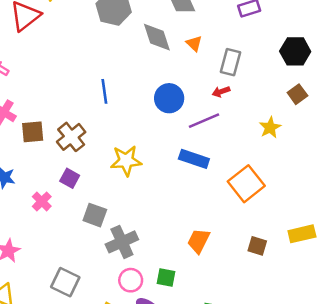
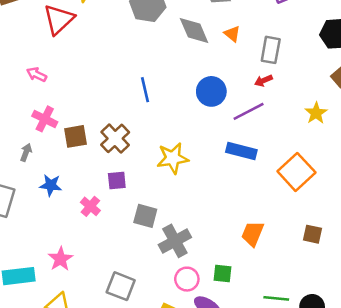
purple square: (70, 178) -> (117, 181), turned -30

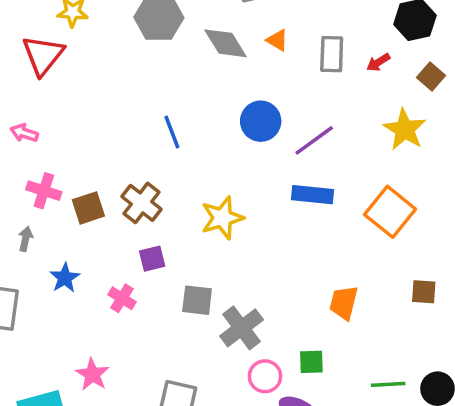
red arrow: (263, 81) -> (378, 62), moved
yellow star: (316, 113) -> (405, 129), size x1.4
blue star: (51, 185) -> (65, 278), turned -30

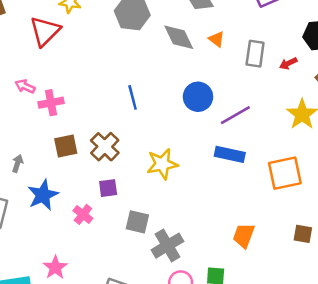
pink cross: (44, 191) -> (51, 103), moved, turned -35
orange square: (390, 212) -> (285, 173), turned 33
blue star: (65, 278) -> (43, 195), size x1.4

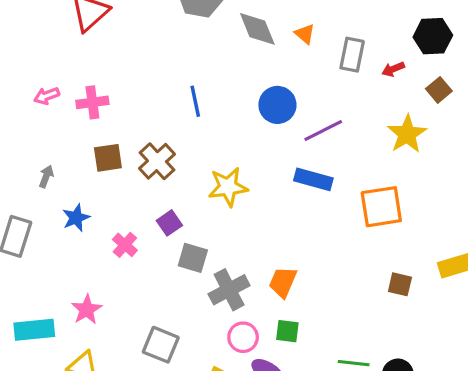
pink arrow: (25, 86) -> (47, 96), moved, turned -48
purple square: (108, 188) -> (169, 223), moved, turned -30
blue star: (43, 195) -> (76, 218), size x0.7
orange trapezoid: (244, 236) -> (283, 282), moved

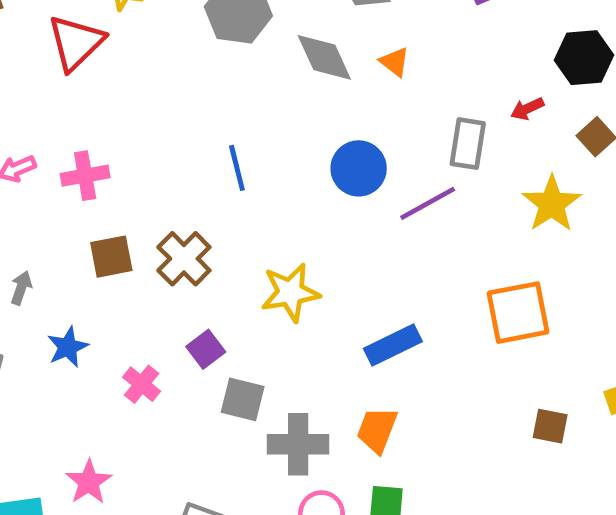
gray rectangle: (352, 55) -> (468, 144), moved
blue rectangle: (313, 179) -> (393, 345), moved, turned -39
gray cross: (229, 290) -> (298, 444), turned 30

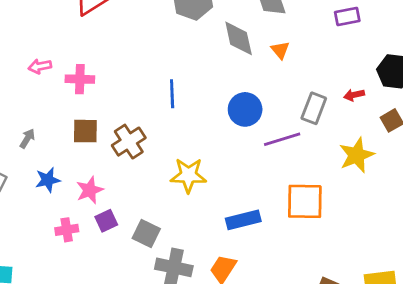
orange square: (518, 313) -> (305, 201), moved
purple square: (206, 349) -> (106, 221), moved
pink cross: (142, 384) -> (67, 230), moved, turned 30
pink star: (89, 482) -> (90, 190), moved

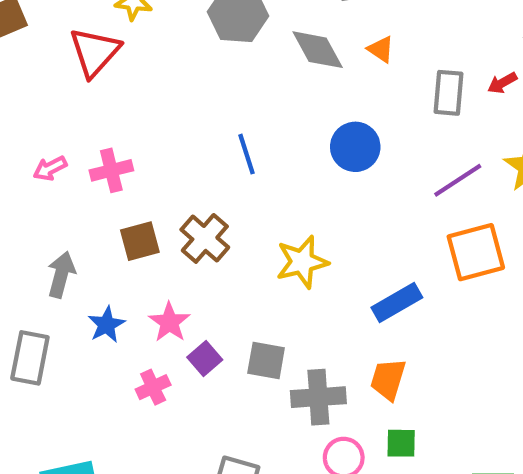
gray rectangle: (314, 108) -> (449, 93), moved
gray arrow: (27, 138) -> (61, 275), size x1.5
purple line: (282, 139) -> (458, 180), moved

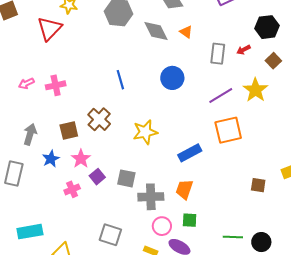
brown square: (140, 241) -> (69, 130), moved

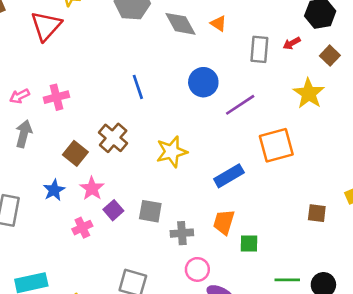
purple line: (221, 96) -> (240, 105), moved
brown square: (69, 130) -> (75, 153), turned -36
gray arrow: (30, 134) -> (24, 134), moved
gray cross: (151, 197) -> (182, 233), size x0.7
green square: (190, 220) -> (249, 243), moved

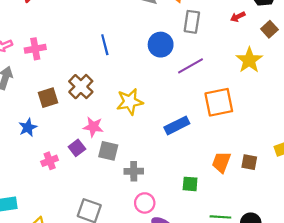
gray rectangle: (259, 49) -> (192, 22), moved
brown square: (75, 153) -> (48, 98), turned 30
pink star: (92, 188) -> (93, 127), moved, turned -30
orange trapezoid: (224, 222) -> (221, 162), moved

